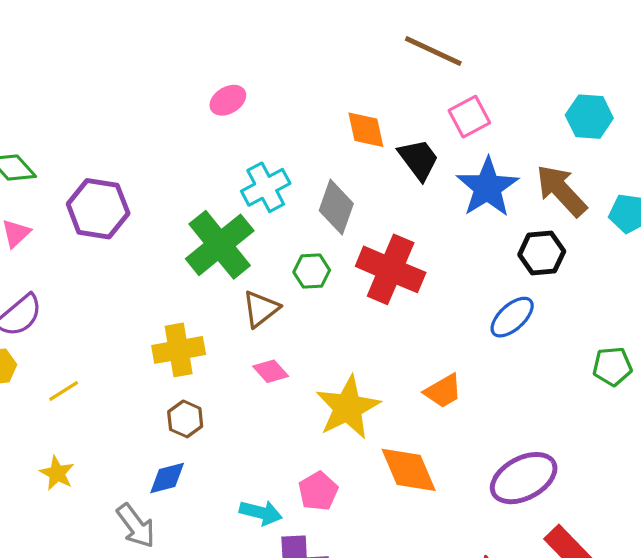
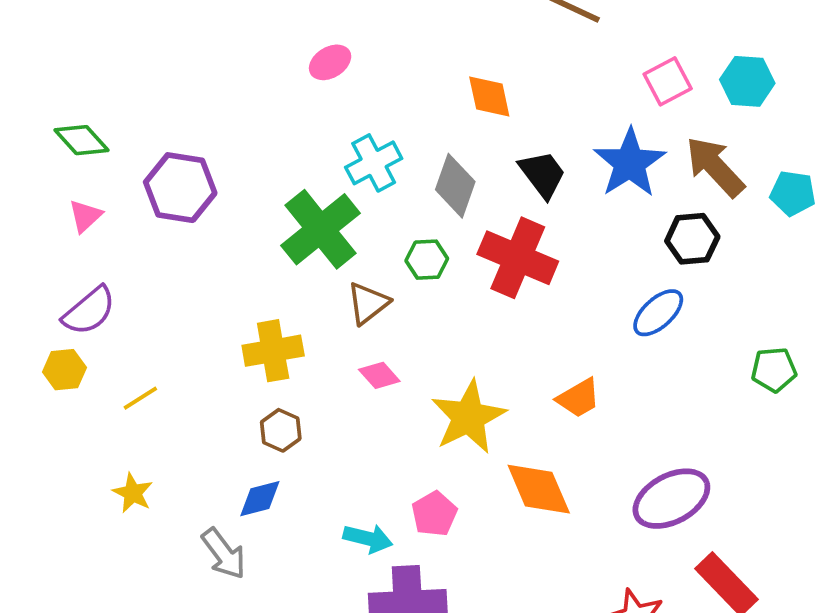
pink square: (469, 117) -> (668, 81), moved
black trapezoid: (418, 159) -> (542, 174), moved

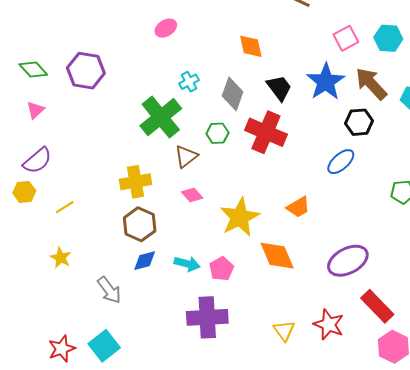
cyan cross: (374, 163) -> (189, 82), size x0.7
purple hexagon: (180, 188) -> (86, 71), moved
brown hexagon: (281, 430) -> (140, 224), size x1.5
blue diamond: (260, 499) -> (145, 261), moved
cyan arrow: (368, 538) -> (187, 264), moved

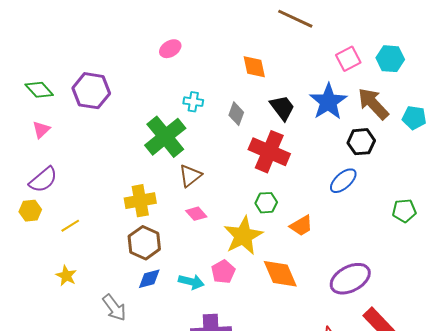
cyan cross: (189, 82) -> (193, 102), turned 36
gray diamond: (233, 94) -> (236, 114), size x0.7
green hexagon: (217, 133) -> (266, 203), moved
pink pentagon: (221, 269) -> (223, 272), moved

